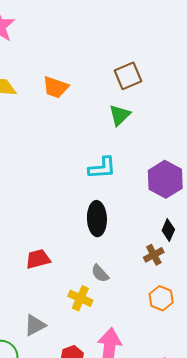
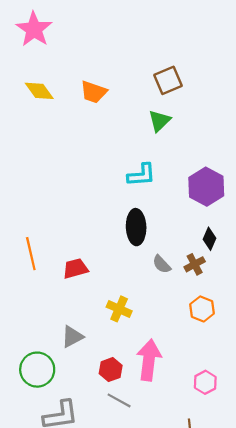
gray semicircle: (100, 273) -> (162, 264), moved

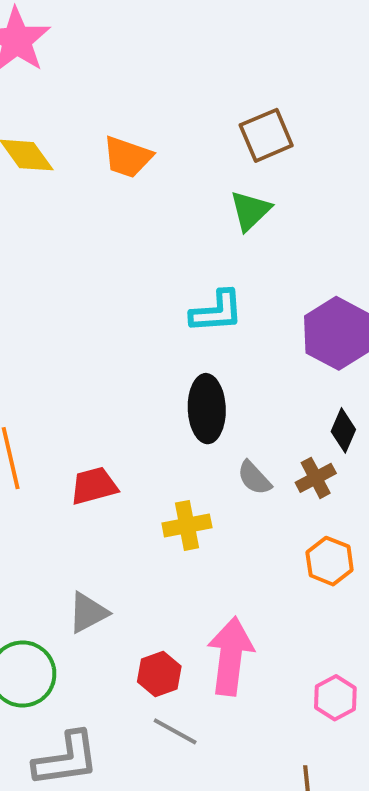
yellow cross: (119, 309) -> (187, 525), moved, turned -35

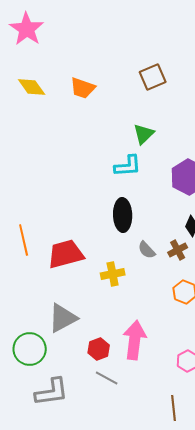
green triangle: (250, 211) -> (144, 134), moved
red trapezoid: (94, 486) -> (66, 254), size x1.5
gray triangle: (88, 613) -> (63, 318), size x1.4

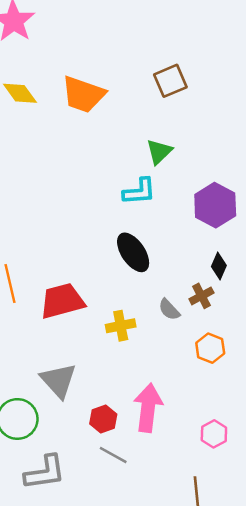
orange trapezoid: (83, 88) -> (83, 94), size x1.4
black ellipse: (123, 215) -> (133, 252), turned -32
gray semicircle: (147, 250) -> (169, 310), moved
gray triangle: (63, 318) -> (58, 380), turned -44

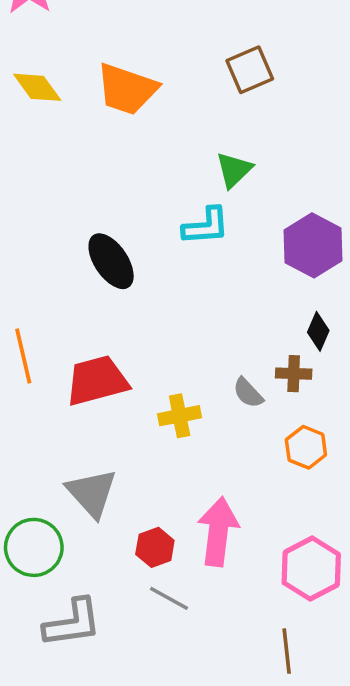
black ellipse: (133, 252) -> (111, 261), moved
brown cross: (201, 296) -> (294, 374), turned 30
pink hexagon: (214, 434) -> (311, 568), size x1.6

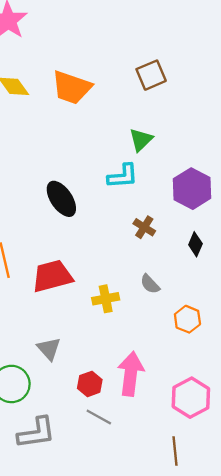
brown cross: (294, 374) -> (144, 227), moved, turned 30
gray triangle: (92, 493) -> (49, 349), size x0.7

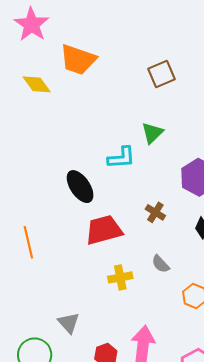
orange trapezoid: (72, 88) -> (78, 60), moved
cyan L-shape: (123, 176) -> (121, 158), moved
red trapezoid: (52, 276) -> (104, 230), moved

